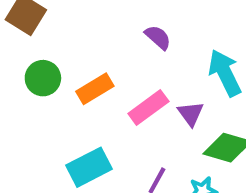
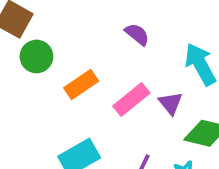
green circle: (43, 78) -> (36, 56), moved

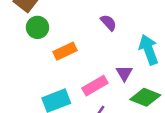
pink rectangle: (131, 99) -> (95, 86), moved

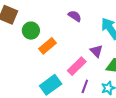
green circle: (37, 27) -> (31, 31), moved

